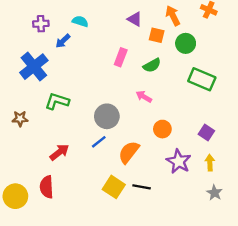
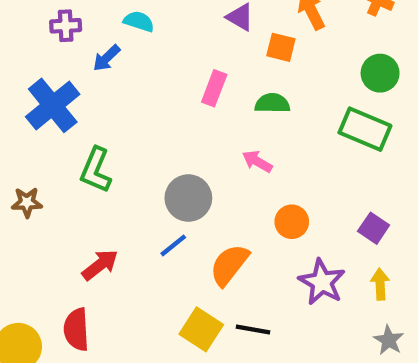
green circle: (186, 43) -> (380, 73), moved
green semicircle: (152, 65) -> (272, 103), turned -150
green L-shape: (57, 101) -> (96, 170), turned -85

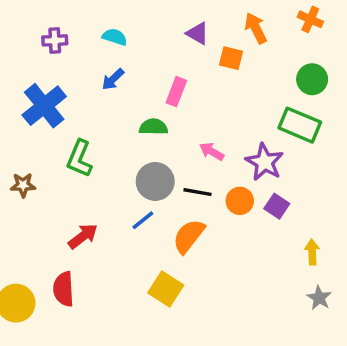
blue arrow: (107, 58) -> (113, 79), moved
green semicircle: (272, 103) -> (153, 127), moved
purple square: (374, 228) -> (277, 206), moved
purple star: (322, 282) -> (264, 162), moved
black line: (253, 329) -> (198, 192), moved

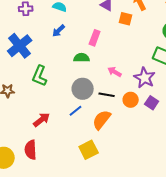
yellow square: (166, 289) -> (89, 150), turned 30

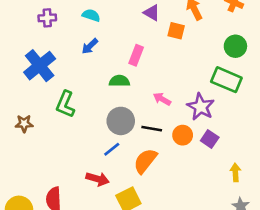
red arrow: (42, 120) -> (98, 179), moved, turned 54

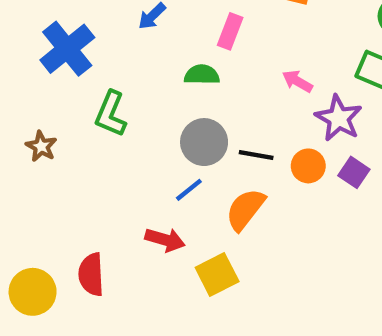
pink arrow: (162, 99) -> (297, 81), moved
brown star: (24, 124) -> (41, 146), turned 30

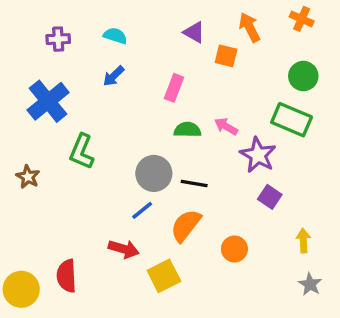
green semicircle: (202, 75) -> (187, 130), moved
orange circle: (308, 166) -> (234, 249), moved

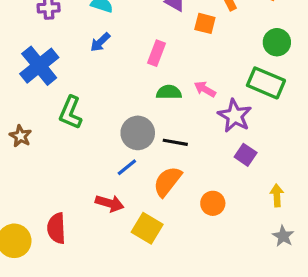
yellow square: (164, 276) -> (147, 228), turned -32

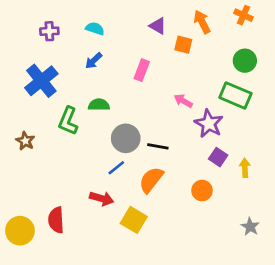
green semicircle: (169, 92) -> (99, 105), moved
yellow arrow: (277, 195) -> (245, 168), moved
orange circle: (213, 203) -> (202, 191), moved

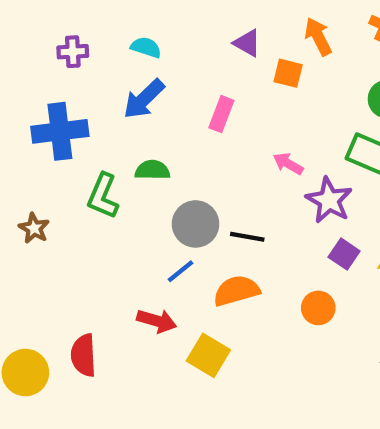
blue arrow: (94, 61) -> (144, 99), size x1.5
blue cross: (41, 81) -> (60, 131), turned 32
orange semicircle: (151, 180) -> (236, 291), turned 36

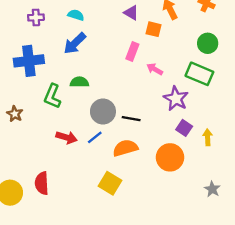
pink rectangle: (221, 114) -> (132, 52), moved
pink arrow: (288, 164) -> (155, 69), moved
orange circle: (318, 308) -> (170, 157), size x1.5
red arrow: (157, 321) -> (66, 137), moved

